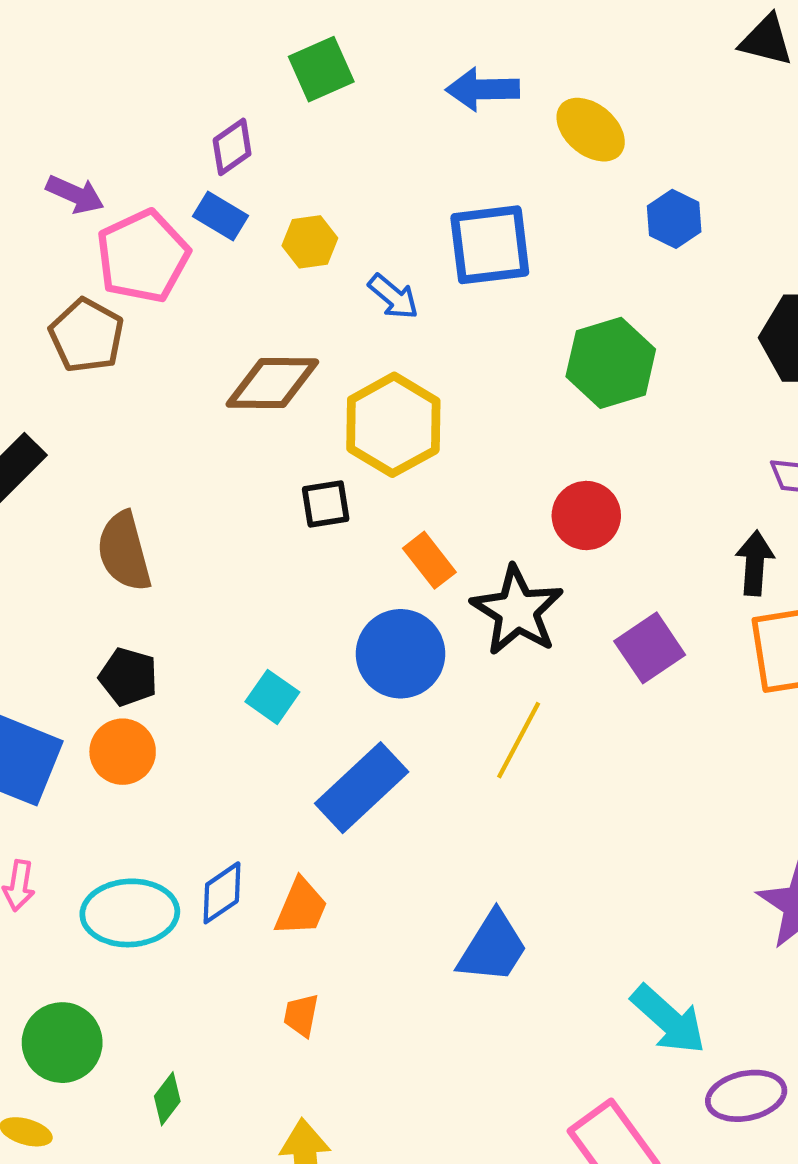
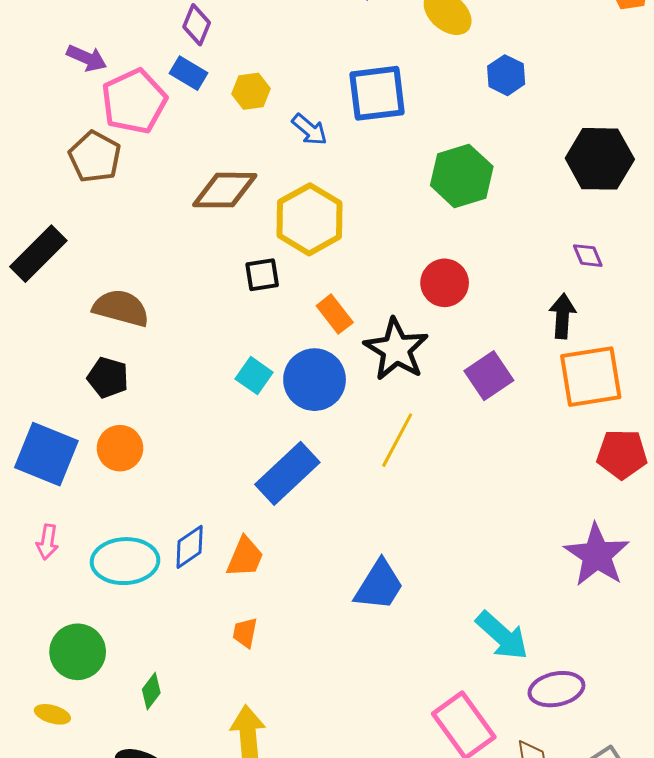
purple diamond: (232, 147) -> (197, 25), turned -33
brown semicircle: (124, 552) -> (121, 308), turned 120
black pentagon: (128, 677) -> (108, 378), moved
cyan square: (272, 697) -> (254, 376), moved

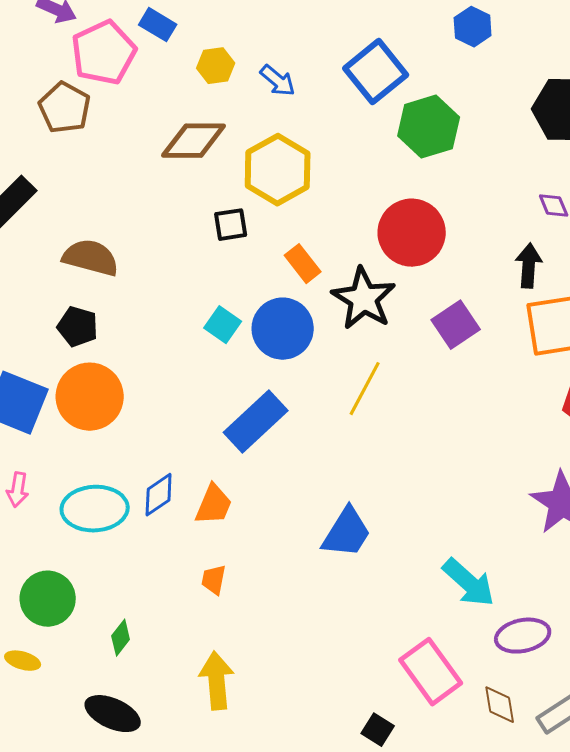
yellow hexagon: (251, 91) -> (216, 66), moved
blue square: (377, 93) -> (376, 72), moved, turned -32
red circle: (445, 283) -> (412, 233), size x1.4
orange circle: (120, 448) -> (90, 397), size x1.5

